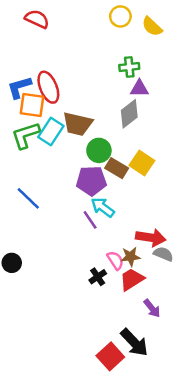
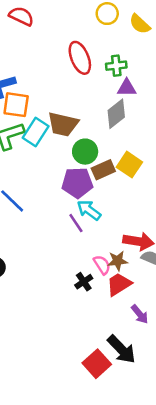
red ellipse: (48, 87) -> (80, 58), moved
brown rectangle: (117, 168) -> (103, 170), turned -55

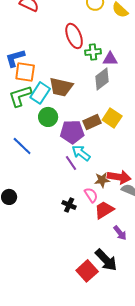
green cross: (116, 66) -> (93, 52), moved
green circle: (85, 152) -> (48, 117), moved
brown star: (118, 261) -> (102, 180), moved
black cross: (84, 282) -> (69, 205), moved, turned -32

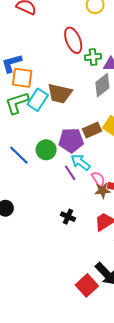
green circle: (48, 117) -> (46, 150), moved
pink semicircle: (91, 195) -> (98, 179), moved

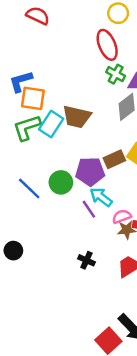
red ellipse: (73, 40) -> (107, 45), moved
green cross: (93, 57) -> (116, 74), turned 35
pink semicircle: (98, 179) -> (122, 216), turned -77

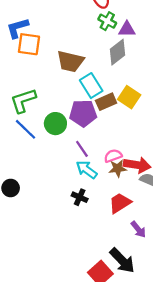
cyan rectangle: (51, 124) -> (91, 86), moved, turned -65
green L-shape: (27, 128) -> (23, 101), moved
cyan arrow: (101, 197) -> (87, 170), moved

